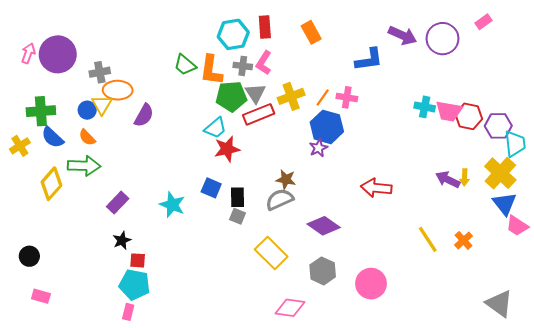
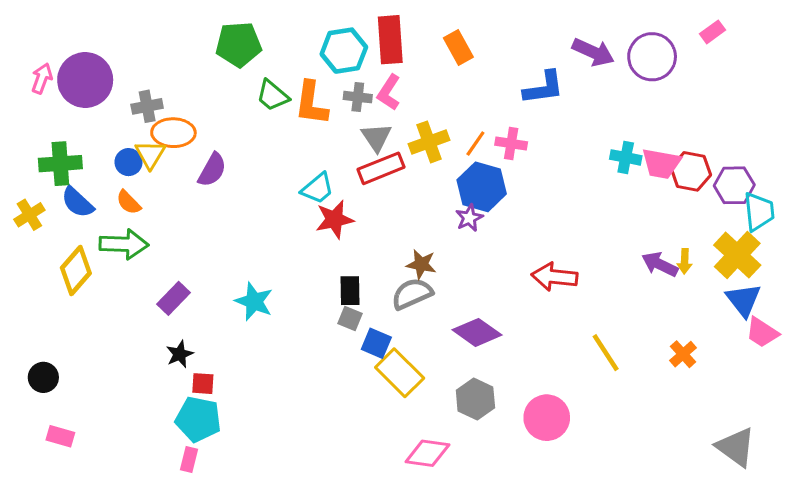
red rectangle: (265, 27) -> (390, 40), size x1.4
green pentagon: (231, 96) -> (239, 44), moved
blue square: (211, 188) -> (376, 343), moved
yellow line: (428, 239) -> (606, 353), moved

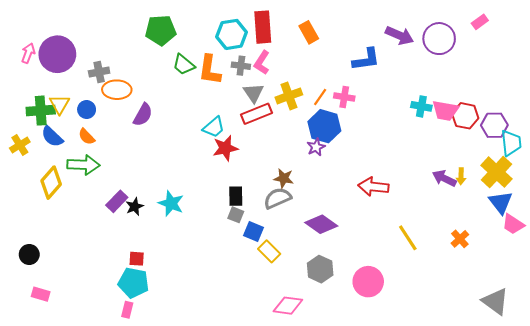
yellow triangle: (150, 154) -> (59, 104), moved
black star: (180, 354) -> (135, 207), moved
yellow rectangle: (400, 373) -> (269, 251), size x0.7

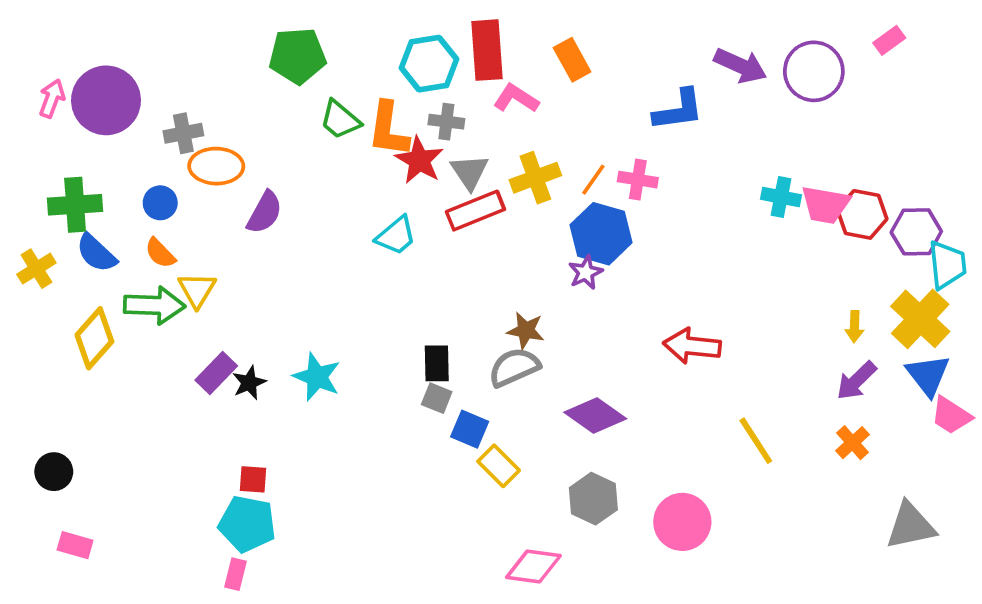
pink L-shape: (262, 63) -> (516, 98), moved, turned 90
yellow triangle: (59, 104) -> (197, 290), moved
red star: (225, 148) -> (419, 160), moved, turned -30
purple arrow: (444, 178) -> (856, 381), moved, turned -70
gray triangle: (495, 301) -> (911, 526), moved, turned -48

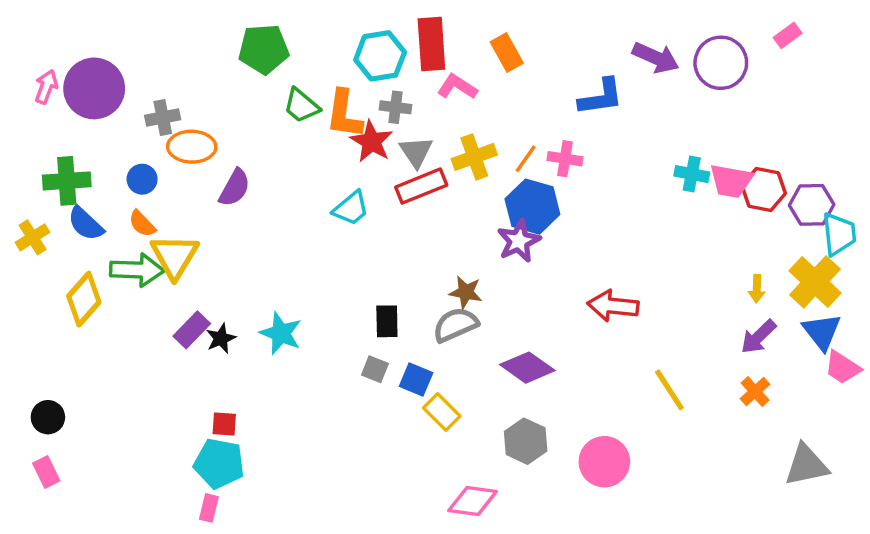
purple star: (586, 272) -> (519, 241), size x1.4
yellow triangle: (197, 290) -> (175, 256), size x1.4
gray square: (437, 398) -> (375, 369), moved
pink rectangle: (75, 545) -> (46, 472), moved, turned 48

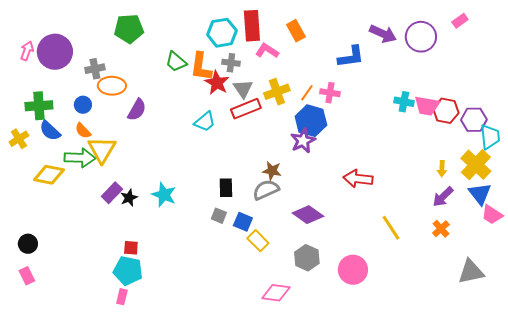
green pentagon: (264, 49) -> (129, 29), moved
yellow diamond: (84, 299) -> (49, 175), turned 60

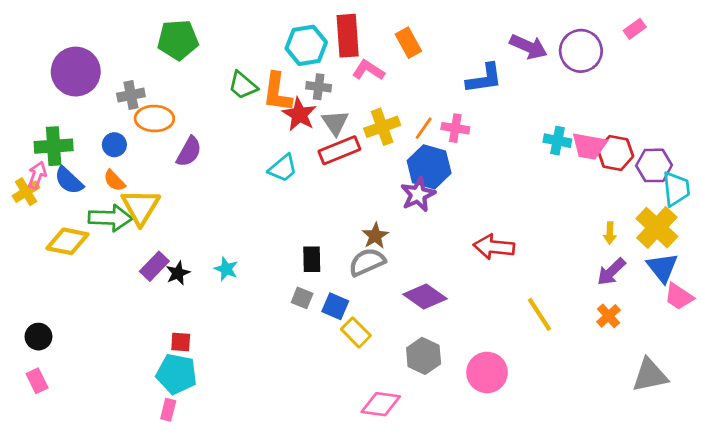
pink arrow: (27, 51) -> (37, 175), moved
brown star: (272, 171) -> (375, 236), turned 30
cyan star: (164, 195) -> (226, 269), size x0.7

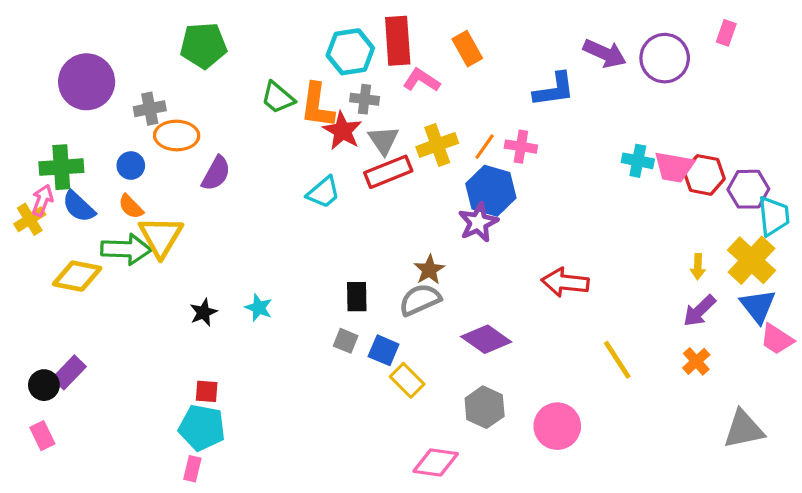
pink rectangle: (635, 29) -> (726, 33), turned -35
purple rectangle: (154, 266) -> (69, 372), moved

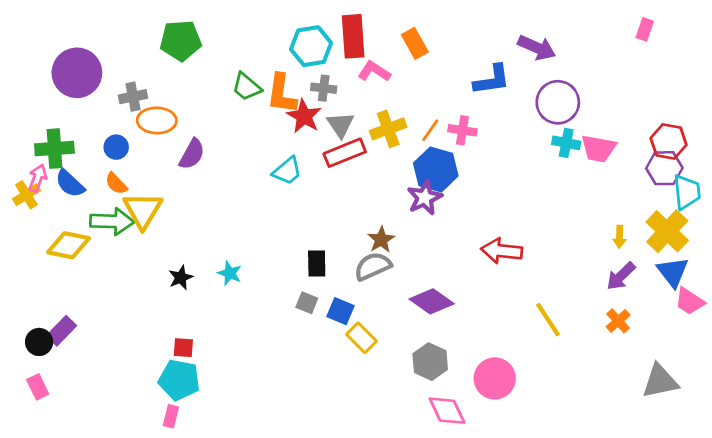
purple circle: (665, 58) -> (558, 102), moved
red hexagon: (704, 175) -> (669, 141), moved
pink diamond: (436, 462) -> (447, 411), moved, turned 57

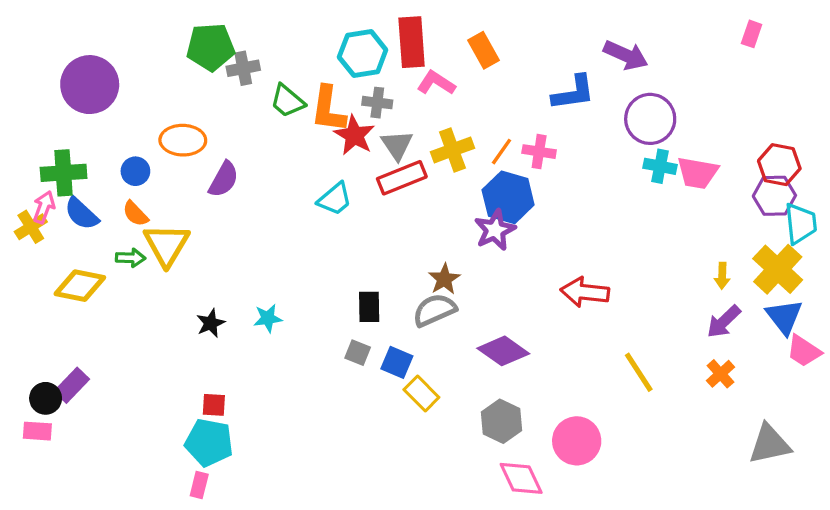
gray cross: (133, 97) -> (243, 68), moved
green arrow: (112, 221) -> (131, 258), size x0.6
cyan star: (230, 273) -> (268, 318), turned -30
pink rectangle: (38, 387) -> (37, 431), moved, turned -60

